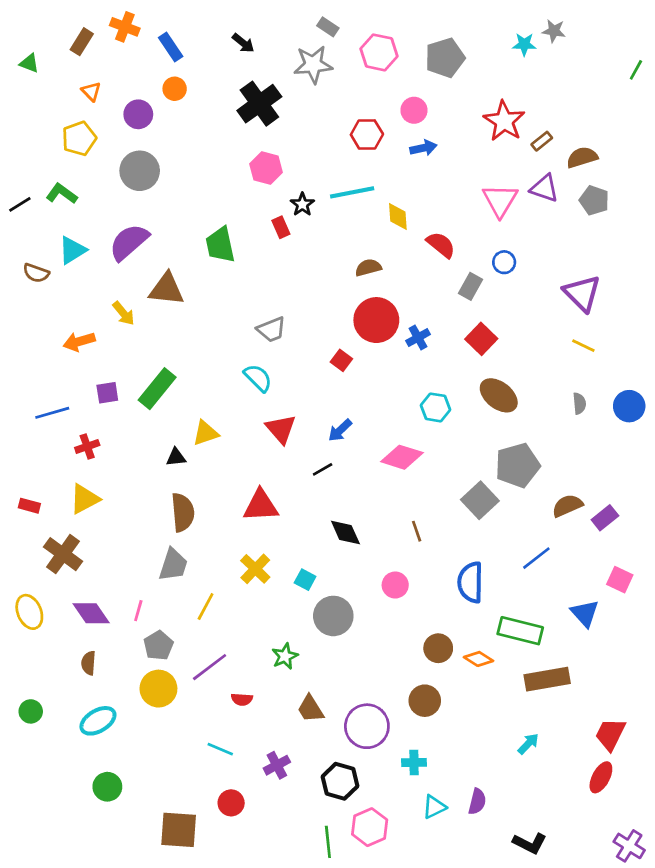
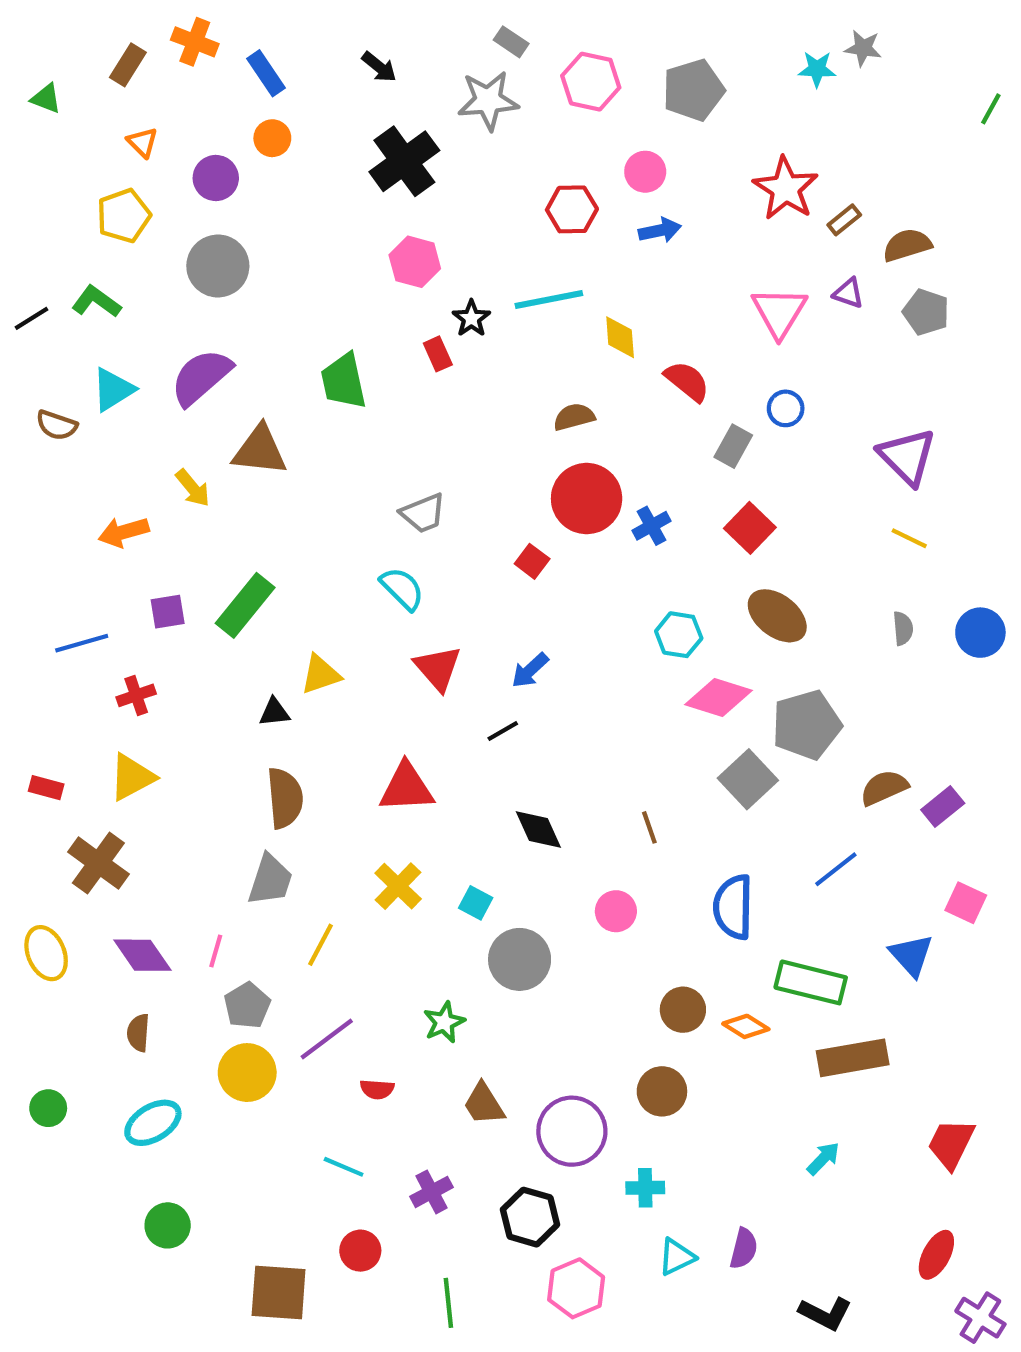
purple triangle: (544, 188) -> (848, 293), size x0.7
pink diamond: (402, 457) -> (719, 698), moved
red ellipse: (601, 777) -> (936, 1255), moved
green line: (328, 842) -> (448, 1303), moved

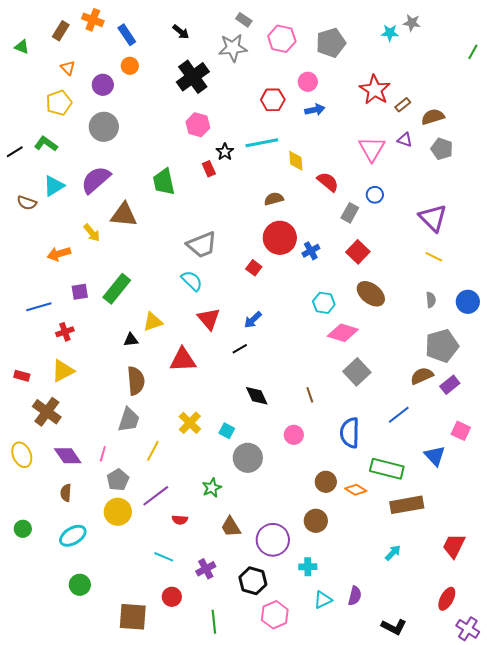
gray trapezoid: (423, 513) -> (202, 245), size x1.4
gray pentagon: (807, 725) -> (442, 346), moved
red triangle: (406, 788) -> (183, 360), moved

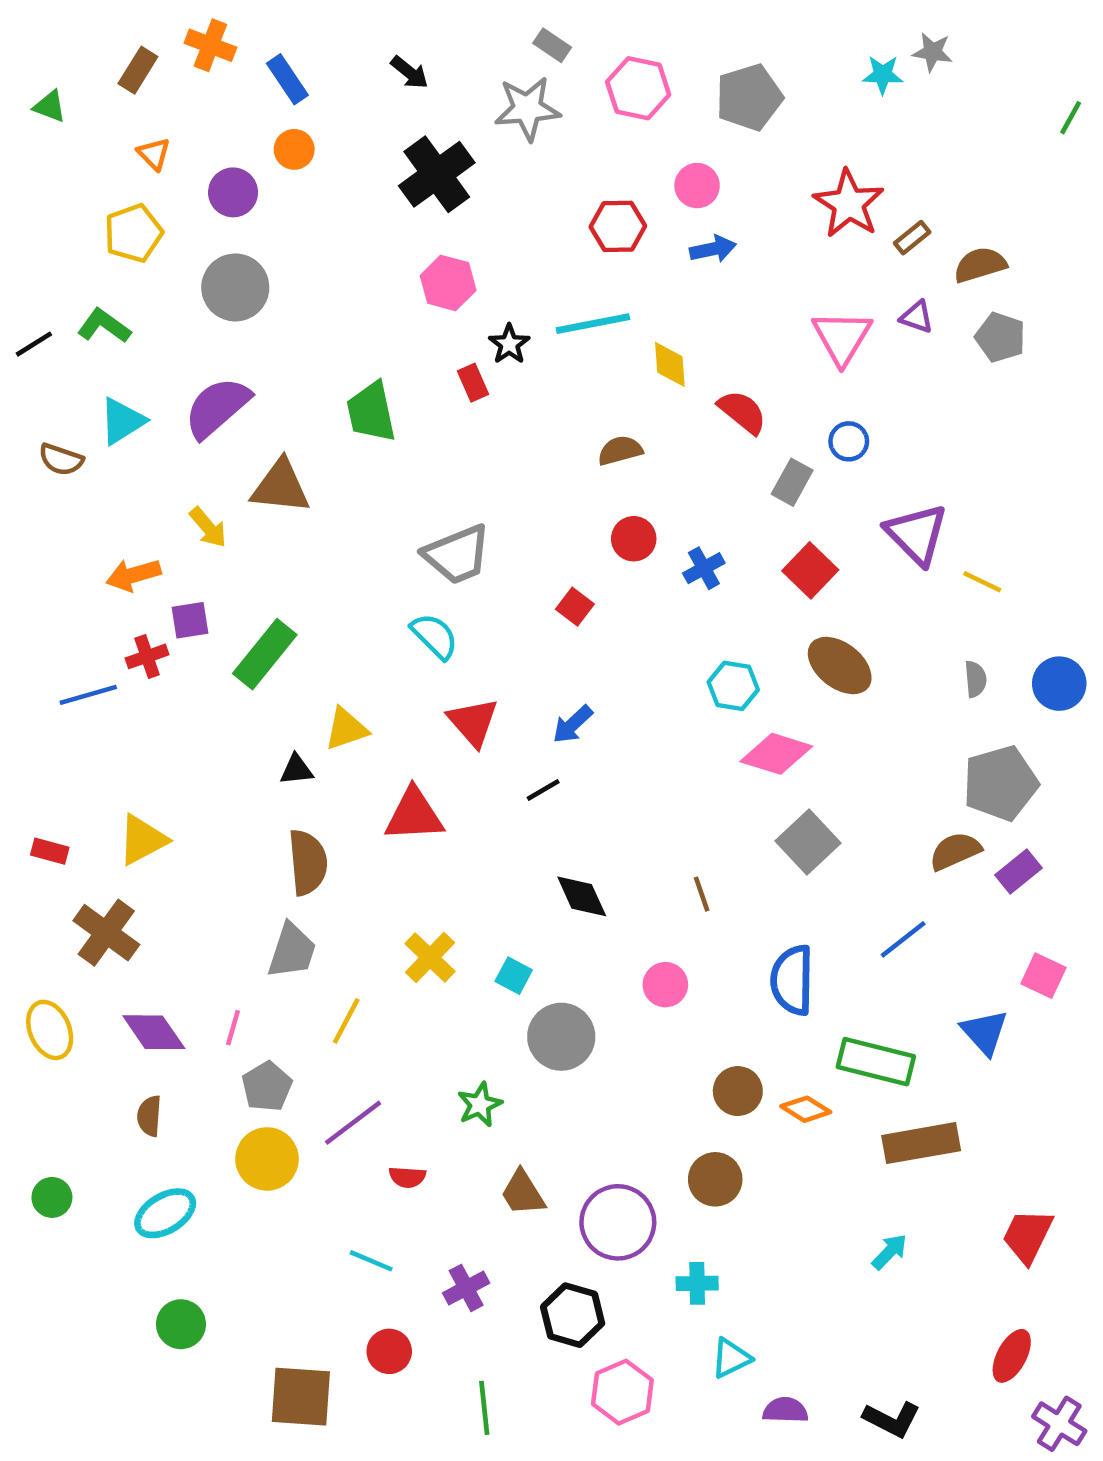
purple triangle: (433, 218) -> (917, 534), moved
red circle: (280, 238) -> (634, 539), size x0.6
purple square: (80, 292) -> (190, 620), moved
red cross: (65, 332) -> (147, 656), moved
purple semicircle: (355, 596) -> (785, 1410), moved, turned -102

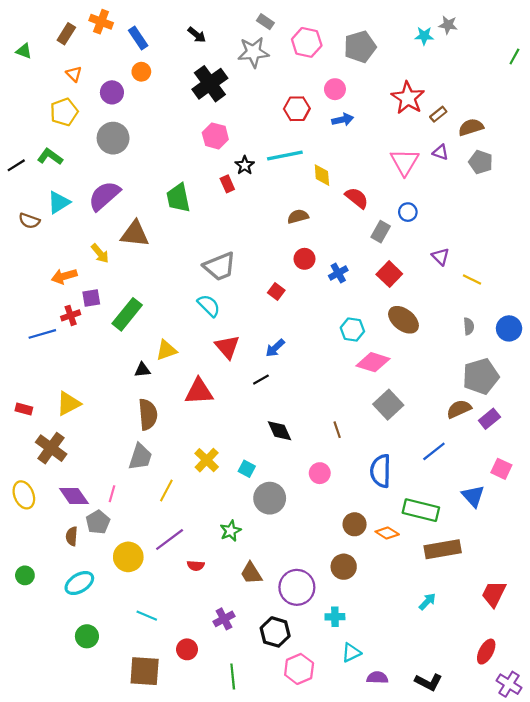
purple triangle: (917, 534) -> (440, 257), size x0.6
gray pentagon: (267, 1087) -> (98, 522), moved
cyan line: (371, 1261) -> (147, 616), moved

